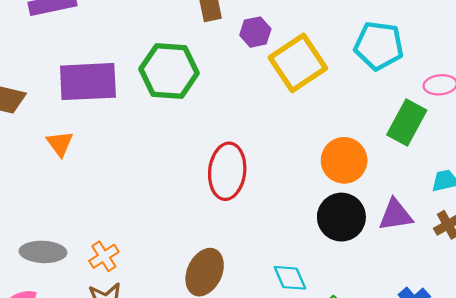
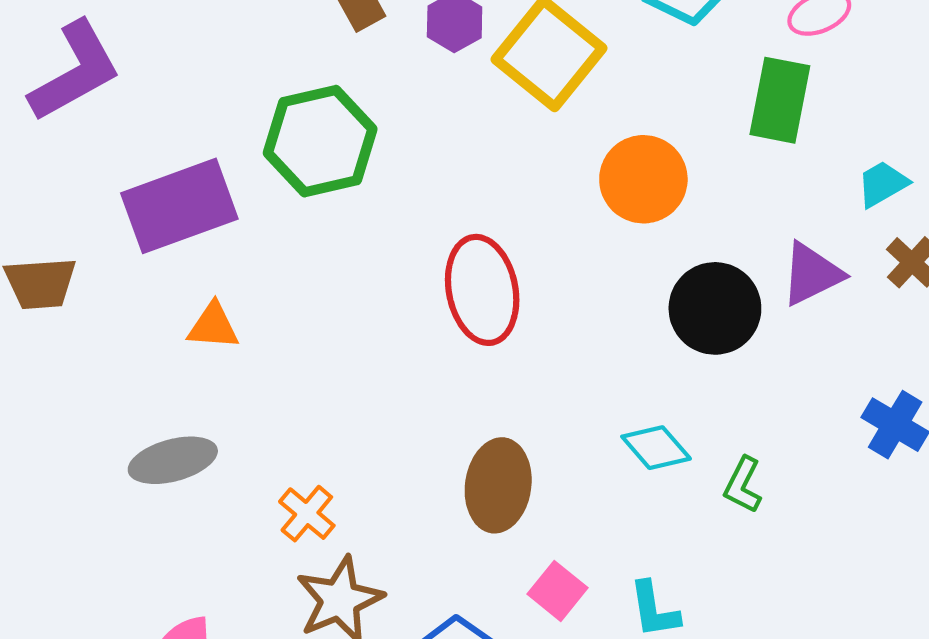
orange triangle: (60, 144) -> (213, 326), moved, turned -32
orange circle: (344, 160) -> (643, 179), moved
gray ellipse: (43, 252) -> (173, 460), moved

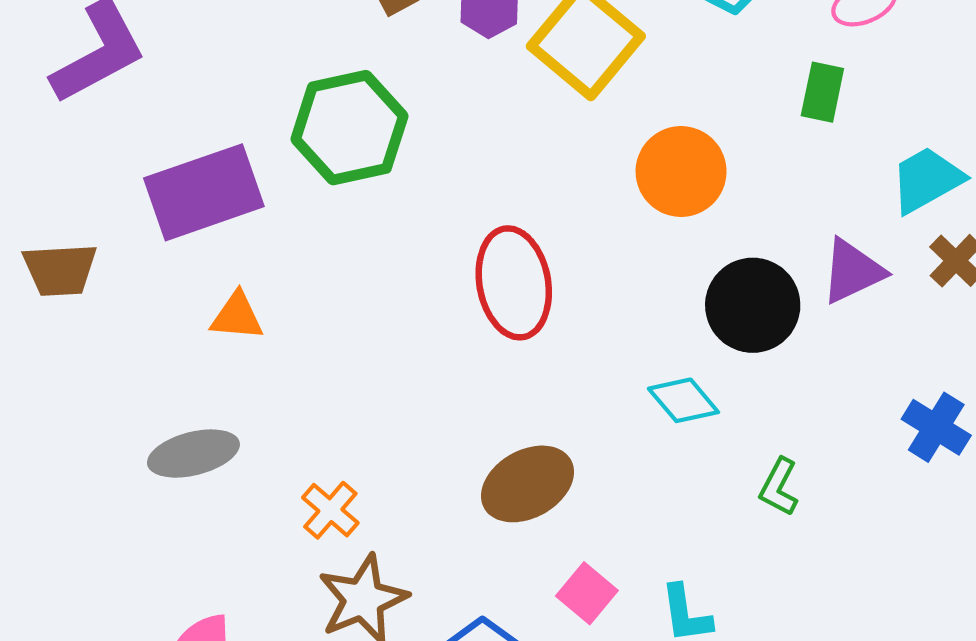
green rectangle: (780, 100) -> (822, 92), size x0.7
cyan trapezoid: (883, 184) -> (927, 180), size x1.4
cyan diamond: (656, 448) -> (683, 400), moved
brown ellipse: (498, 485) -> (527, 484), turned 52

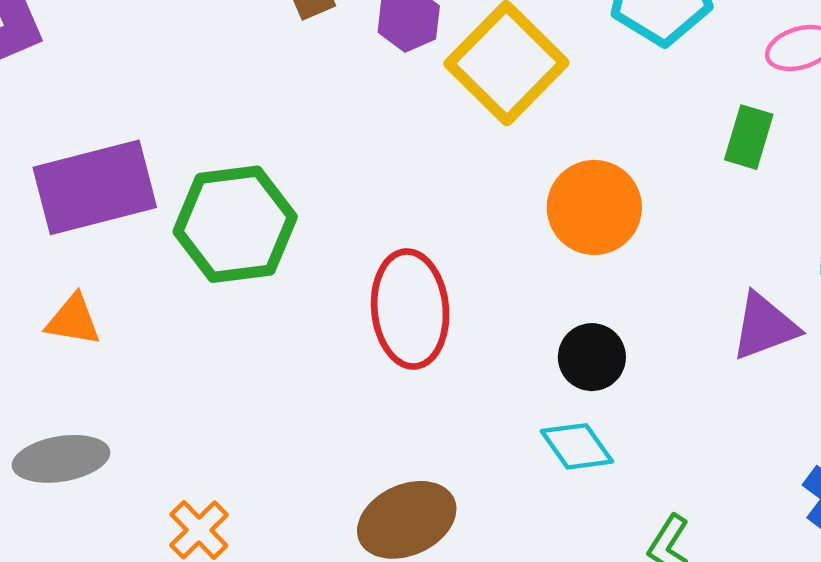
green hexagon: (349, 128) -> (235, 224), moved
black circle: (753, 305) -> (592, 357), moved, size x0.7
orange triangle: (237, 316) -> (73, 320), moved

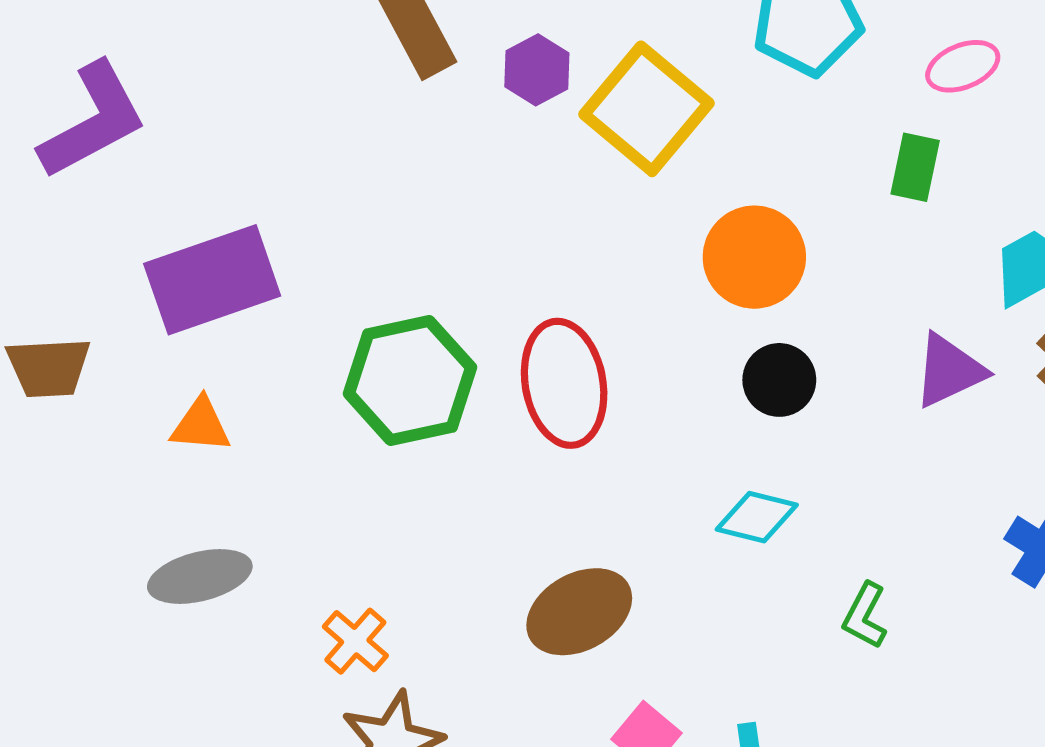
green hexagon: (235, 224) -> (410, 380), moved
black circle: (592, 357) -> (779, 380), moved
cyan diamond: (577, 446) -> (757, 517), turned -36

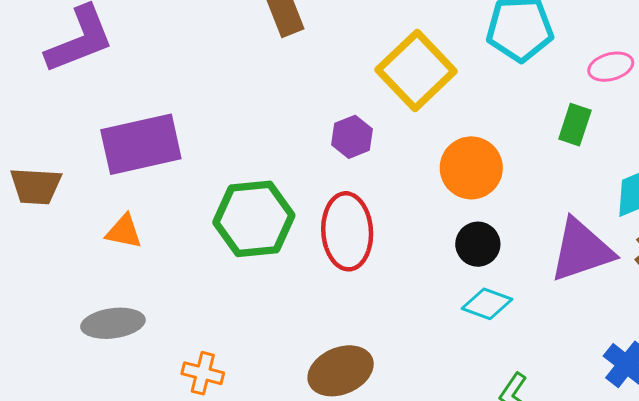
purple hexagon: (537, 70) -> (352, 137), moved
purple triangle: (949, 371) -> (581, 250), size x1.4
cyan diamond: (757, 517) -> (487, 304), moved
orange cross: (355, 641) -> (203, 373), turned -33

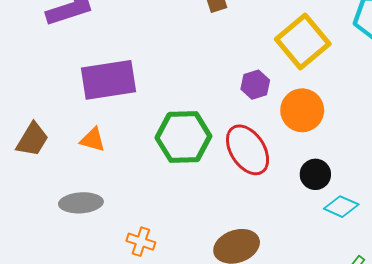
orange circle: (471, 168) -> (302, 110), moved
brown trapezoid: (36, 186) -> (32, 140), moved, turned -66
red ellipse: (347, 231) -> (248, 150), turned -33
black circle: (478, 244) -> (315, 174), moved

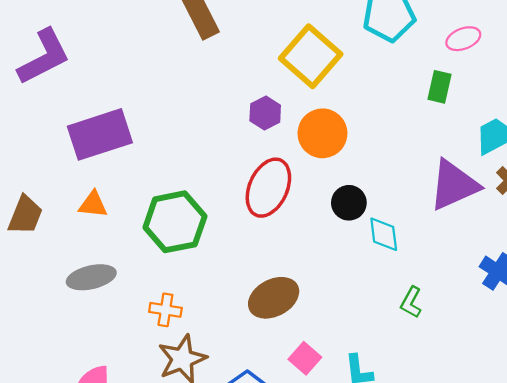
green hexagon: (183, 137) -> (175, 222), moved
red ellipse: (248, 150) -> (268, 188), turned 66
cyan diamond: (341, 207) -> (384, 234), turned 68

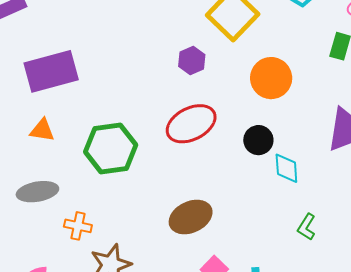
orange circle: (322, 133) -> (271, 78), moved
red ellipse: (268, 188) -> (191, 124), turned 36
orange cross: (165, 310) -> (78, 226), moved

